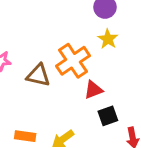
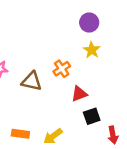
orange cross: (73, 61) -> (62, 69), size x0.6

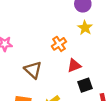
brown triangle: (32, 81) -> (33, 70), moved, turned 30

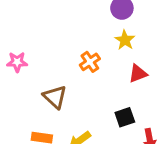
red triangle: (74, 66) -> (138, 74), moved

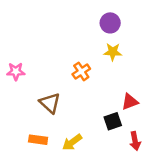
yellow star: (125, 40) -> (113, 52), turned -30
red triangle: (138, 74) -> (130, 102), moved

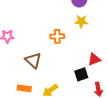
orange cross: (81, 71) -> (57, 36), turned 32

